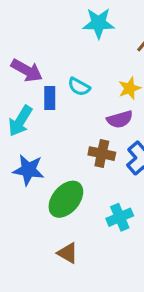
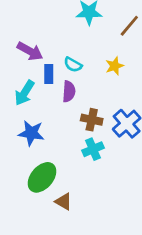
purple semicircle: (120, 119) -> (69, 91), moved, turned -70
green ellipse: (66, 199) -> (42, 177), moved
cyan cross: (120, 217) -> (93, 149), moved

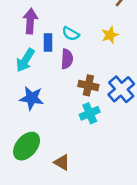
purple arrow: (30, 51) -> (30, 21), turned -115
green ellipse: (42, 177) -> (27, 146), moved

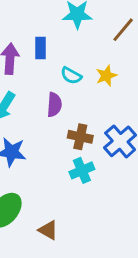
cyan semicircle: (71, 34) -> (71, 76), moved
blue rectangle: (48, 43) -> (41, 48), moved

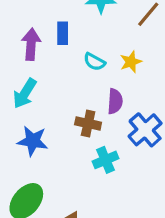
purple semicircle: (54, 105) -> (115, 101), moved
brown cross: (80, 137) -> (88, 124), moved

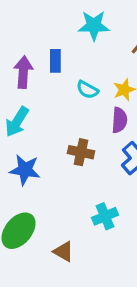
purple semicircle: (115, 101) -> (119, 120), moved
cyan cross: (105, 160) -> (105, 216), moved

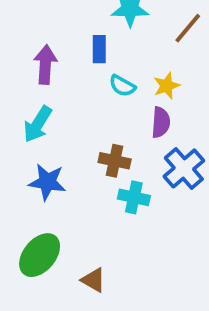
blue rectangle: (55, 61) -> (99, 49), moved
cyan cross: (105, 216) -> (134, 197), moved, turned 35

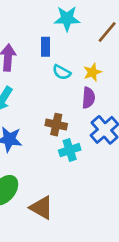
cyan cross: (134, 197) -> (70, 150), turned -30
brown triangle: (93, 280) -> (41, 208), size x1.4

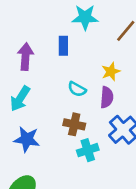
cyan semicircle: (62, 72) -> (77, 89), moved

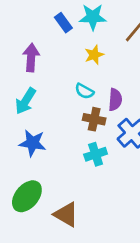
blue rectangle: (63, 46) -> (63, 23), moved, turned -36
yellow star: (111, 72) -> (94, 55), moved
brown cross: (74, 124) -> (94, 119), moved

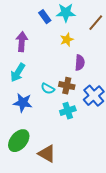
cyan semicircle: (84, 91) -> (48, 89), moved
purple semicircle: (115, 100) -> (80, 63), moved

